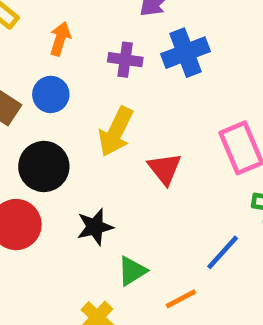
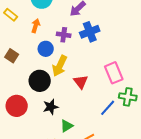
blue circle: (51, 94) -> (46, 49), moved
black circle: (44, 166) -> (40, 81), moved
blue line: (223, 252) -> (108, 108), moved

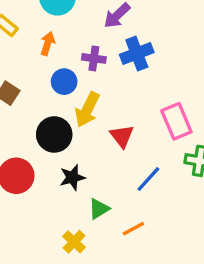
blue line: (108, 108) -> (148, 179), moved

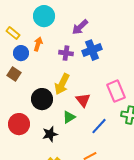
blue circle: (64, 82) -> (21, 53), moved
black star: (72, 177) -> (50, 134), moved
green triangle: (99, 209) -> (69, 117), moved

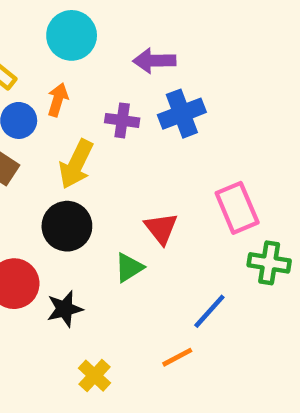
purple arrow: (80, 27) -> (154, 61), turned 42
yellow arrow: (62, 84) -> (76, 164), moved
blue line: (99, 126) -> (209, 311), moved
black star: (50, 134) -> (65, 309), moved

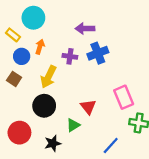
cyan circle: (72, 35) -> (33, 18), moved
black star: (65, 309) -> (53, 143), moved

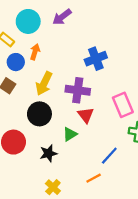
purple arrow: (85, 28) -> (62, 17), moved, turned -36
purple cross: (70, 56) -> (78, 90), moved, size x1.5

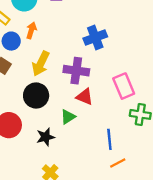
red triangle: (86, 115) -> (85, 97), turned -30
blue line: (109, 156) -> (109, 139), turned -48
orange line: (94, 178) -> (118, 163), moved

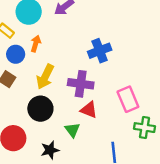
green triangle: (68, 117) -> (72, 130), turned -35

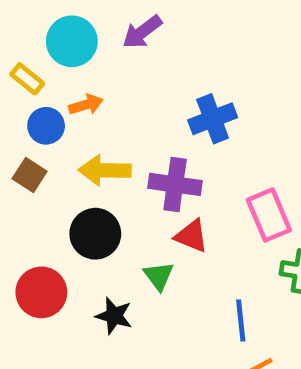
orange arrow: (36, 44) -> (86, 105), turned 56
yellow arrow: (45, 77) -> (105, 170), turned 65
black star: (50, 150) -> (114, 316), turned 30

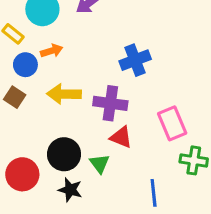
black circle: (95, 234) -> (64, 154), moved

